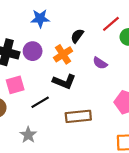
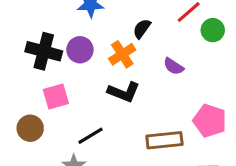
black line: (40, 102) -> (91, 136), moved
brown rectangle: (78, 116) -> (164, 140), moved

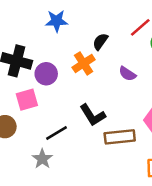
purple circle: (80, 50) -> (46, 74), moved
black L-shape: (124, 92) -> (93, 115), moved, turned 36

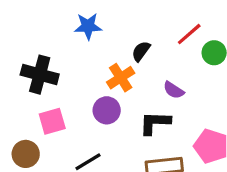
purple circle: (46, 74) -> (107, 110), moved
black L-shape: (93, 115) -> (155, 123), moved, turned 124

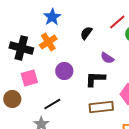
blue star: (88, 26) -> (52, 17), turned -30
orange cross: (121, 78) -> (48, 42), moved

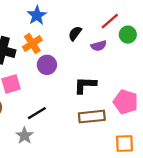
purple semicircle: (107, 58) -> (99, 46), moved, turned -48
purple circle: (64, 71) -> (47, 65), moved

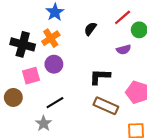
purple semicircle: (99, 46) -> (124, 50), moved
purple circle: (47, 65) -> (54, 64), moved
brown rectangle: (92, 117) -> (106, 106), turned 30

